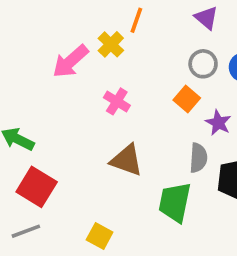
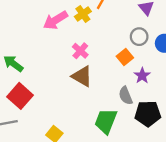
gray semicircle: (198, 158) -> (126, 96), turned 144
brown triangle: (127, 160) -> (82, 76), moved

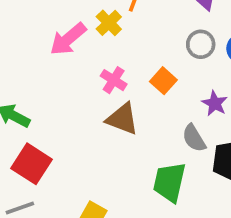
orange square: (125, 57) -> (163, 81), moved

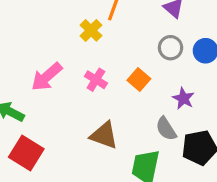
pink arrow: (68, 39) -> (47, 77), moved
brown triangle: (122, 119) -> (104, 135), moved

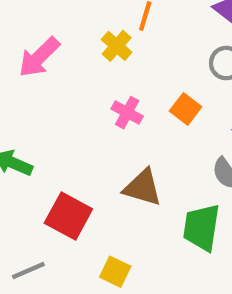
pink arrow: (47, 77) -> (39, 57), moved
red square: (26, 153) -> (68, 216), moved

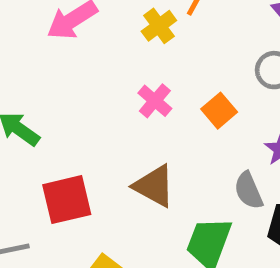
red square: (68, 216) -> (67, 200), turned 36

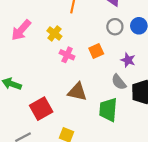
yellow cross: (159, 26) -> (54, 33), moved
orange square: (219, 111) -> (96, 51), turned 32

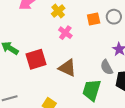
orange square: (96, 51) -> (94, 19), moved
red square: (41, 109) -> (36, 59), moved

